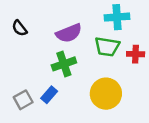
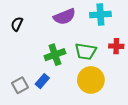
black semicircle: (19, 28) -> (17, 24), turned 64
purple semicircle: (69, 33) -> (64, 17), moved
green trapezoid: (107, 47) -> (86, 51), moved

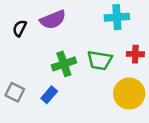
purple semicircle: (64, 17) -> (53, 20), moved
yellow circle: (91, 80) -> (129, 94), moved
gray square: (20, 85) -> (15, 92), moved, turned -35

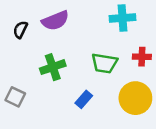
green cross: (64, 64) -> (53, 67), moved
blue rectangle: (49, 95) -> (84, 99), moved

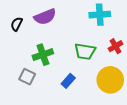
red cross: (142, 57) -> (116, 46), turned -32
gray square: (15, 97) -> (27, 77), moved

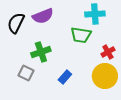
black semicircle: (17, 24) -> (16, 23), size x1.5
red cross: (116, 46) -> (108, 52), moved
green trapezoid: (85, 51) -> (81, 35), moved

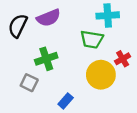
yellow circle: (105, 76) -> (101, 75), moved
blue rectangle: (65, 77) -> (66, 101), moved

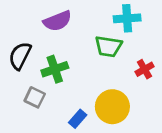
black semicircle: (18, 26) -> (20, 56), moved
yellow circle: (101, 75) -> (112, 107), moved

